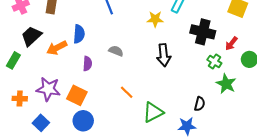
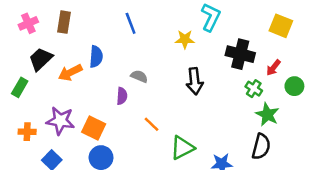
purple semicircle: (87, 64) -> (122, 96), moved
black semicircle: (200, 104) -> (261, 147), moved, size x1.5

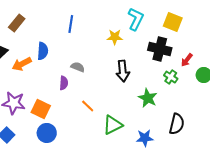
brown rectangle: (64, 22) -> (17, 23), turned 30
blue line: (131, 23) -> (71, 24), turned 30
yellow square: (281, 26) -> (173, 22), moved
green star: (267, 114) -> (148, 98), moved

